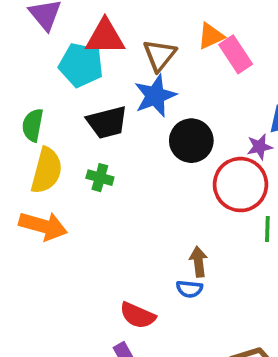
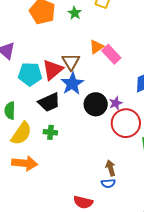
red triangle: (105, 37) -> (53, 70), moved, turned -30
purple star: (260, 147) -> (116, 103), moved
yellow semicircle: (47, 170) -> (21, 133), turned 30

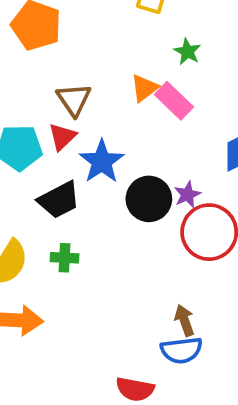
green star: (75, 13) -> (187, 52), moved
brown triangle: (71, 62) -> (74, 100), moved
red triangle: (53, 70) -> (62, 137), size x0.7
blue semicircle: (108, 183) -> (182, 350), size x1.5

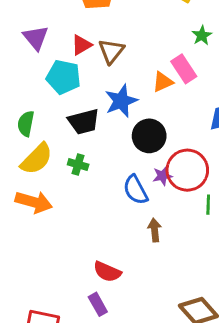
orange triangle: (144, 88) -> (163, 82), moved
red triangle: (62, 137) -> (81, 45), moved
purple star: (187, 195) -> (162, 176), moved
blue semicircle: (182, 350) -> (136, 190), moved, turned 56

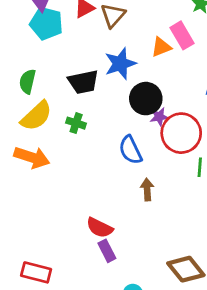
cyan pentagon: (63, 77) -> (46, 23), moved
purple star: (162, 176) -> (159, 117), moved
purple rectangle: (98, 304) -> (107, 251), moved

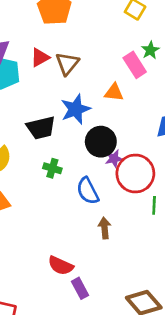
pink rectangle: (182, 35) -> (135, 65), moved
orange triangle: (161, 47) -> (114, 92), turned 30
green cross: (76, 123) -> (52, 168), moved
purple rectangle: (107, 251) -> (80, 288), moved

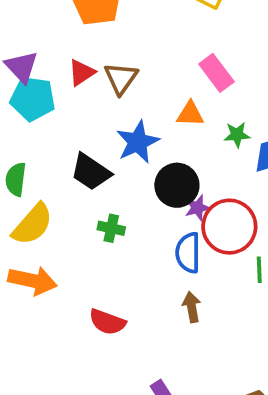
green star: (150, 50) -> (237, 135), moved, turned 30
black trapezoid: (41, 128) -> (91, 172), turned 52
blue semicircle: (88, 191) -> (188, 253), moved, turned 32
red semicircle: (61, 266) -> (107, 322), moved

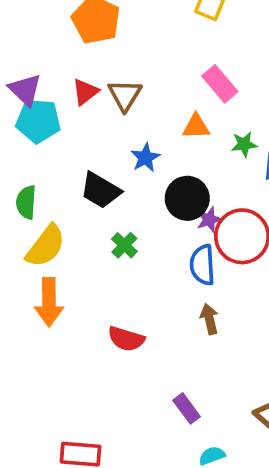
blue star: (138, 142) -> (145, 158), size x0.7
green cross: (111, 228) -> (124, 245), turned 35
orange arrow: (32, 281) -> (49, 302), turned 81

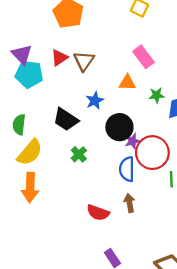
red semicircle: (126, 339) -> (98, 213), moved

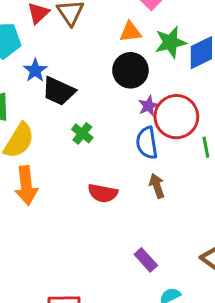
green star: (157, 95) -> (171, 42), size x1.5
blue star: (95, 101) -> (35, 70), moved
black circle: (119, 127) -> (130, 70), moved
red semicircle: (98, 213) -> (103, 193), moved

